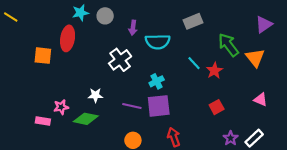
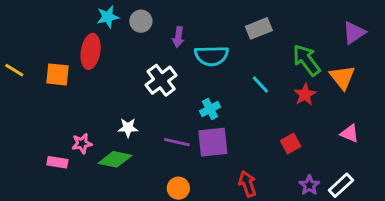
yellow line: (11, 17) -> (14, 70), moved
red star: (214, 71) -> (305, 95), moved
red arrow: (174, 137) -> (247, 184), moved

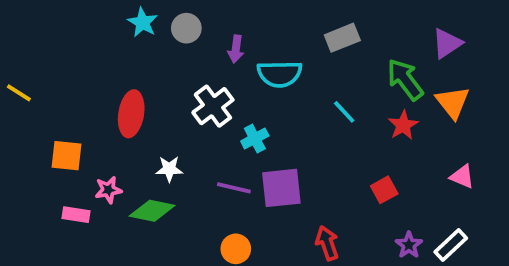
cyan star: (108, 17) -> (143, 22), turned -30
purple triangle: (354, 33) -> (447, 43), moved
red ellipse: (91, 51) -> (131, 114), moved
orange square: (57, 74) -> (66, 156), moved
cyan cross: (210, 109) -> (255, 138), moved

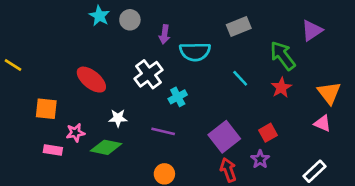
orange triangle: (453, 102) -> (329, 93), moved
red ellipse: (131, 114) -> (91, 80), turned -60
purple square: (281, 188) -> (224, 137), moved, turned -32
purple star: (409, 245) -> (260, 159), moved

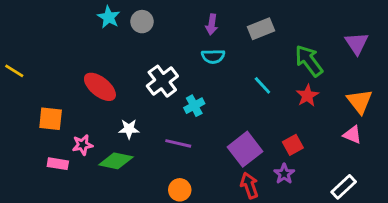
purple triangle: (312, 30) -> (357, 43), moved, turned -30
purple arrow: (164, 34) -> (212, 24), moved
cyan semicircle: (195, 52) -> (213, 56), size x0.7

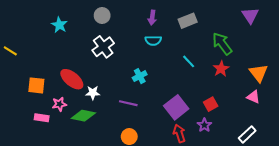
cyan star: (109, 17) -> (59, 25), moved
purple triangle: (357, 43) -> (250, 15), moved
white cross: (162, 81) -> (103, 47), moved
red ellipse: (100, 87) -> (72, 79), moved

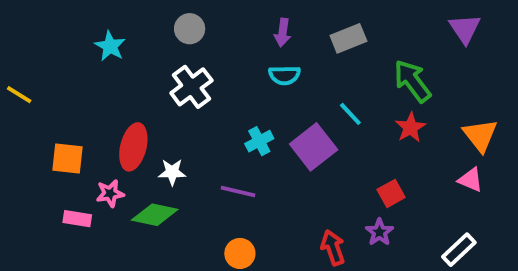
red ellipse: (72, 79) -> (133, 147), turned 65
purple square: (176, 107) -> (314, 147), moved

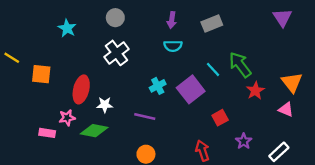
green arrow: (412, 81) -> (240, 65), moved
red star: (410, 128) -> (255, 91), moved
orange square: (67, 159) -> (41, 74), moved
red square: (391, 193) -> (220, 118), moved
purple star: (379, 232) -> (244, 141), moved

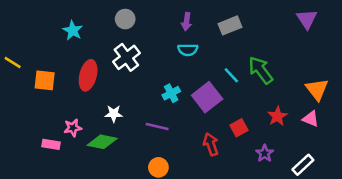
red ellipse: (81, 89) -> (88, 75), moved
red star: (255, 91) -> (277, 116), moved
red arrow: (202, 151) -> (211, 144), moved

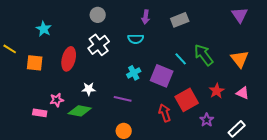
cyan star: (73, 31) -> (44, 29), moved
cyan semicircle: (188, 50) -> (136, 39), moved
orange triangle: (317, 89) -> (240, 59), moved
purple square: (207, 97) -> (162, 76), turned -30
red square: (239, 128) -> (187, 100), size x1.6

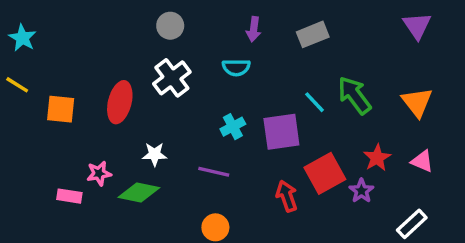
cyan star: (44, 29) -> (22, 38), moved
purple square: (162, 76) -> (281, 132), turned -30
purple star: (207, 120) -> (361, 191), moved

